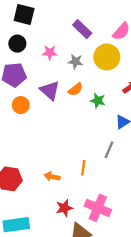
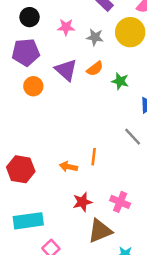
gray line: (109, 150) -> (133, 137), turned -66
orange line: (83, 168) -> (94, 157), moved
pink cross: (98, 208) -> (120, 202), size x0.7

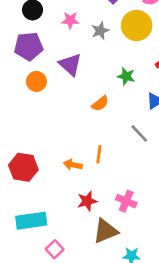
gray star: (95, 37) -> (100, 31), turned -30
orange semicircle: (95, 69) -> (100, 104), moved

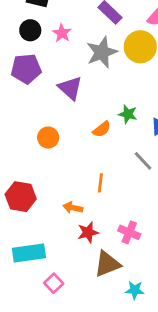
pink star: (70, 20) -> (62, 33), moved, turned 30
gray star: (100, 31) -> (102, 52), size x1.6
green star: (126, 76) -> (128, 114), moved
orange circle: (36, 81) -> (48, 138), moved
orange arrow: (73, 165) -> (73, 208), moved

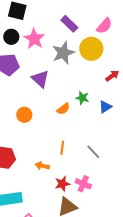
pink star: (62, 33) -> (34, 39), size x1.5
gray line: (143, 161) -> (93, 152), moved
red star: (88, 232) -> (62, 184), moved

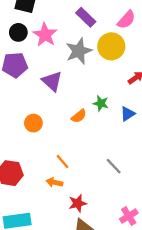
orange line: (62, 148) -> (62, 161), moved, turned -48
pink cross: (83, 184) -> (129, 216), moved, turned 35

